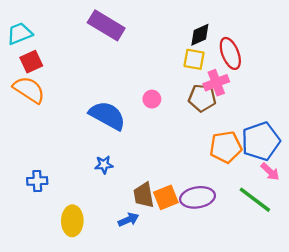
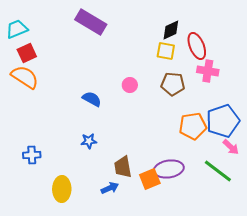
pink cross: (216, 83) -> (208, 71), moved, turned 30
blue semicircle: (107, 115) -> (92, 99), size x0.6
orange square: (166, 197) -> (150, 179), moved

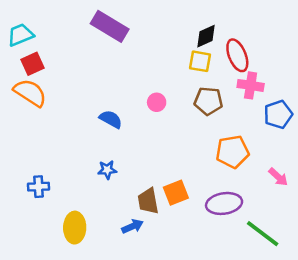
blue pentagon: (223, 121) -> (278, 114), moved, size x0.7
purple ellipse: (169, 169) -> (224, 203), moved
green line: (218, 171) -> (263, 234), moved
orange square: (150, 179) -> (176, 193), moved

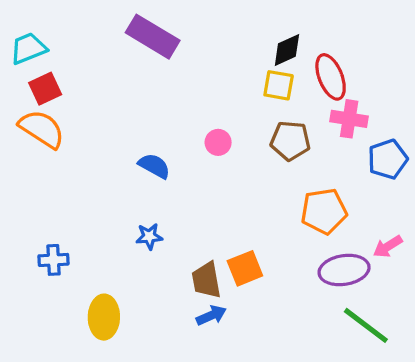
pink arrow: (278, 177) -> (388, 246), turned 105
purple ellipse: (224, 203) -> (344, 270), moved
blue arrow: (132, 226) -> (211, 315), moved

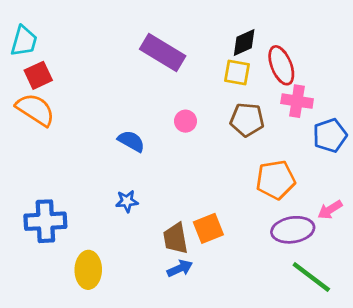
purple rectangle: (153, 37) -> (163, 52), moved
cyan trapezoid: (28, 48) -> (24, 41), turned 128
blue cross: (54, 260) -> (45, 221), size x1.6

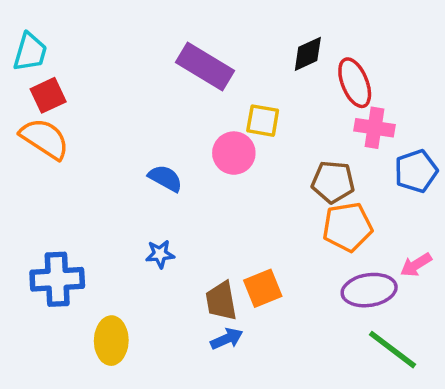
yellow square: (237, 72) -> (263, 121), moved
brown pentagon: (247, 120) -> (333, 182), moved
pink circle: (186, 121) -> (234, 153), size x1.5

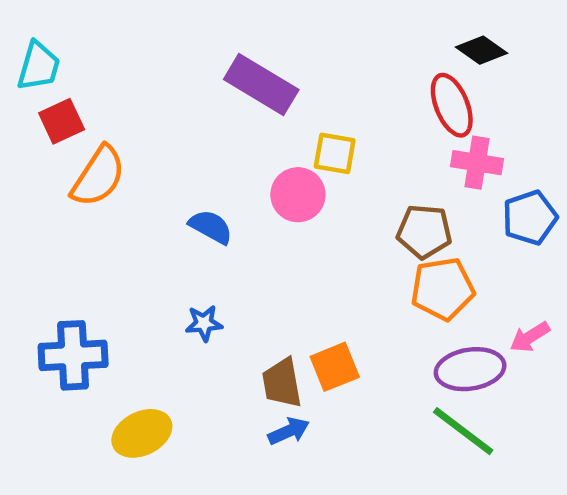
black diamond: (308, 54) -> (482, 50), moved, turned 60
orange semicircle: (45, 139) -> (98, 176), moved, turned 90
yellow ellipse: (111, 341) -> (142, 433), turned 63
green line: (393, 350) -> (463, 431), moved

